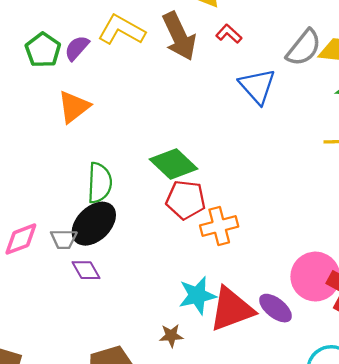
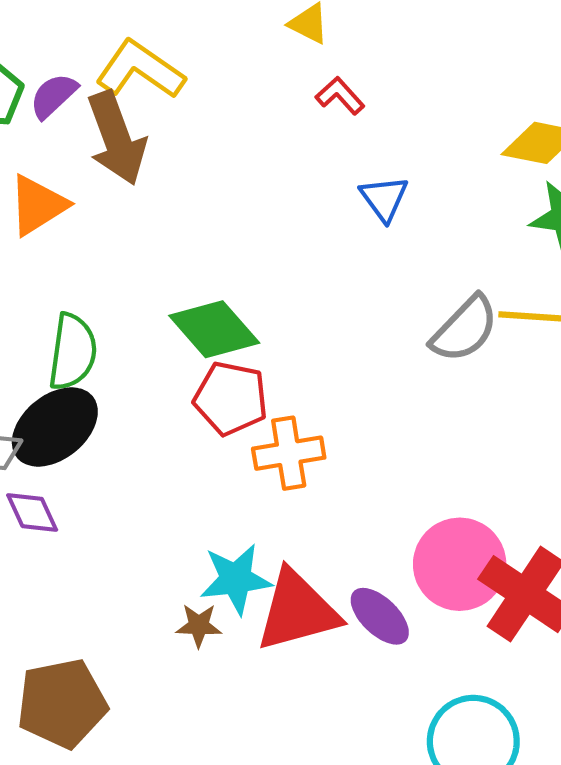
brown arrow: (179, 36) -> (116, 138), moved
gray semicircle: (304, 48) -> (465, 329), moved
blue triangle: (257, 86) -> (384, 198), size x0.7
brown star: (171, 336) -> (199, 625), moved

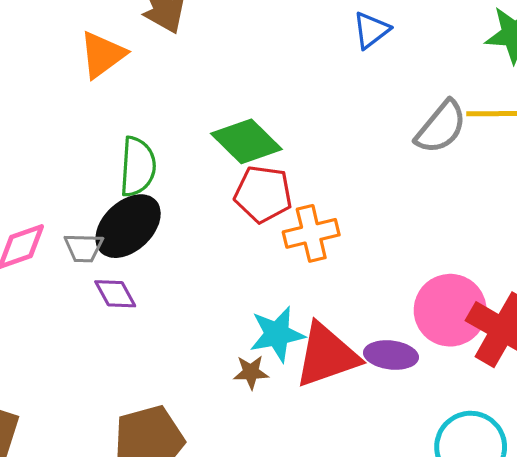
blue triangle: (384, 198) -> (371, 30), turned 33
purple ellipse: (380, 616) -> (391, 355), turned -33

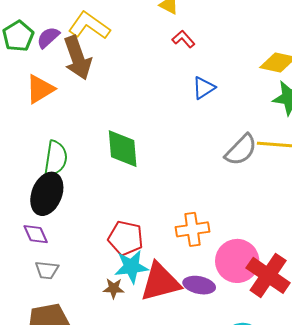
green diamond: (246, 141) -> (123, 149), turned 36
red pentagon: (263, 194) -> (126, 238), moved
black ellipse: (128, 226) -> (47, 194), turned -30
orange cross: (311, 233) -> (192, 229), moved
gray trapezoid: (84, 248) -> (47, 270), moved

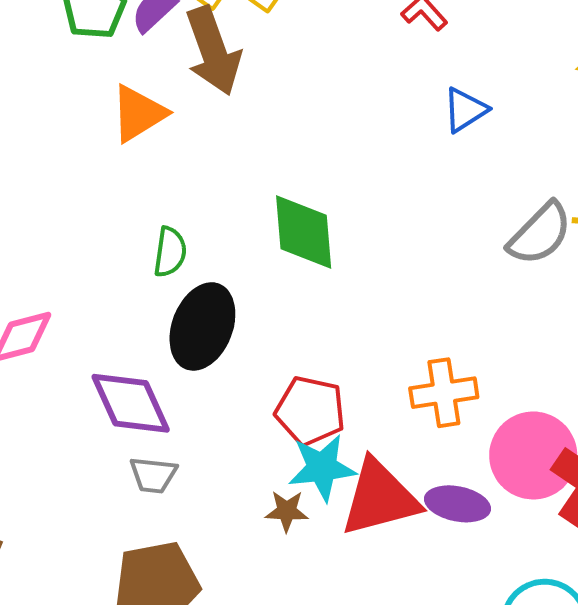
green semicircle: (56, 158) -> (170, 252), size x0.7
black ellipse: (47, 194) -> (202, 326), moved
purple diamond: (36, 234) -> (131, 403), size x1.6

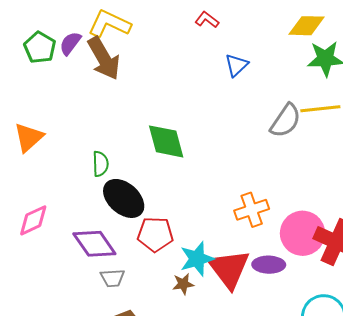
orange triangle: (138, 113) -> (29, 137), moved
black ellipse: (202, 326) -> (124, 198), turned -60
red pentagon: (310, 411) -> (155, 234), moved
red triangle: (380, 498) -> (229, 269), turned -42

